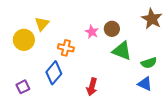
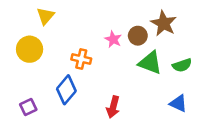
brown star: (152, 19) -> (164, 23), moved
yellow triangle: (42, 24) -> (46, 16), moved
green semicircle: (149, 63) -> (182, 65), moved

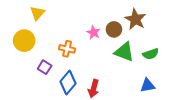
blue diamond: (66, 90) -> (68, 82), moved
blue triangle: (178, 103) -> (148, 86), turned -35
purple square: (28, 107) -> (45, 67), moved, turned -32

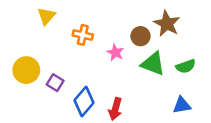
pink star: (94, 32) -> (115, 52), moved
yellow circle: (24, 41) -> (26, 70), moved
orange cross: (67, 49) -> (83, 35), moved

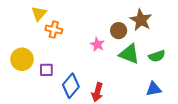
orange cross: (83, 35) -> (54, 30), moved
purple square: (55, 83) -> (46, 70), turned -32

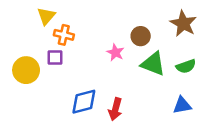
brown star: (141, 20) -> (183, 24), moved
purple square: (46, 70) -> (55, 57), moved
blue diamond: (71, 86) -> (84, 102), turned 35

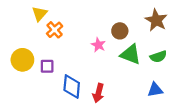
orange cross: (64, 35) -> (55, 30), turned 35
purple square: (55, 57) -> (47, 66), moved
blue diamond: (84, 102) -> (72, 87), turned -70

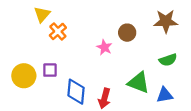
brown star: (156, 20) -> (166, 21), turned -30
green triangle: (131, 54) -> (138, 83), moved
yellow circle: (22, 60) -> (24, 76), moved

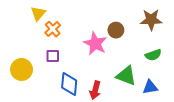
pink star: (104, 47) -> (95, 44), size x1.6
purple square: (50, 70) -> (53, 56), moved

